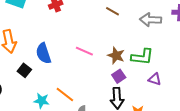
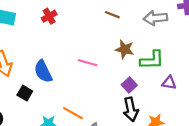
brown star: (116, 55) -> (125, 49), moved

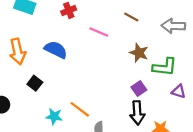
pink line: (88, 63) -> (99, 32), moved
blue semicircle: (43, 71) -> (56, 50), moved, turned 135

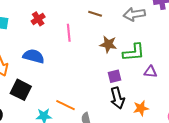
pink line: (99, 32) -> (69, 33), turned 72
black square: (35, 83) -> (21, 90), size x1.5
purple square: (139, 89) -> (115, 76), turned 32

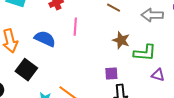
pink line: (69, 33) -> (75, 27), moved
purple square: (115, 76) -> (111, 73), moved

